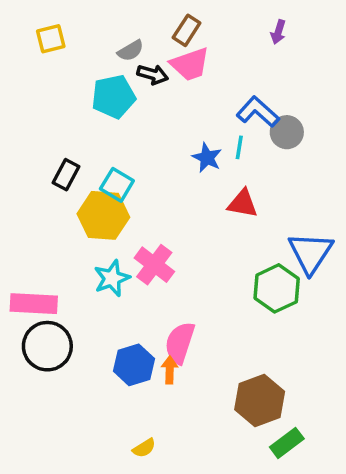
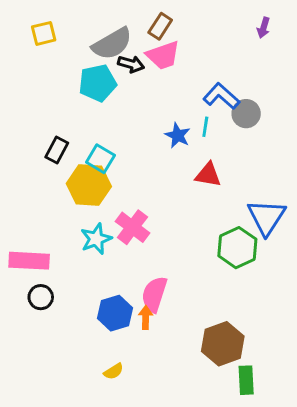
purple arrow: (278, 32) -> (264, 28), moved
gray semicircle: (131, 51) -> (112, 44), size x1.8
black circle: (47, 346) -> (41, 297), size x0.6
green rectangle: (287, 443) -> (246, 380), turned -56
yellow semicircle: (144, 448) -> (114, 371), moved

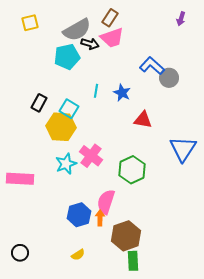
cyan line: (205, 127) -> (96, 91), moved
green hexagon: (237, 248) -> (132, 170), moved
black circle: (41, 297) -> (20, 253), moved
brown hexagon: (223, 344) -> (126, 236), moved
green rectangle: (246, 380) -> (133, 261), moved

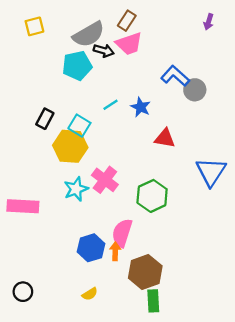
cyan line: (96, 91) -> (111, 105), turned 48

